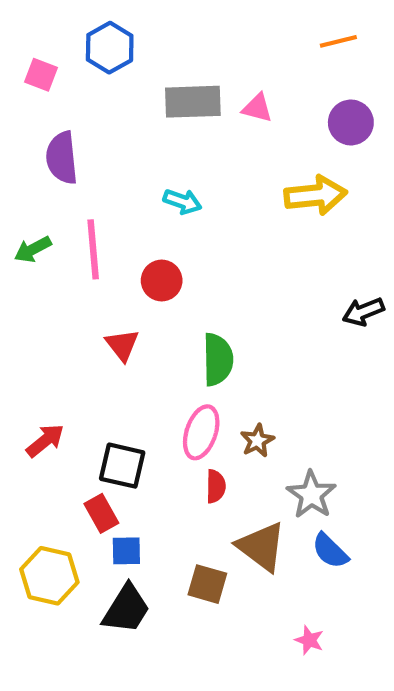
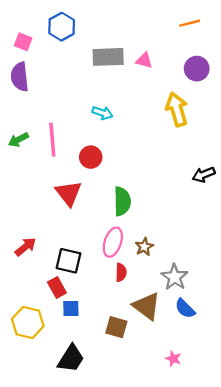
purple semicircle: (62, 158) -> (20, 77), moved
yellow arrow: (316, 195) -> (177, 109), turned -100
red triangle: (122, 345) -> (69, 193), size x1.4
black trapezoid: (126, 609) -> (71, 359), moved

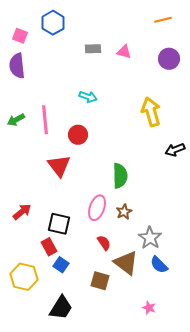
gray rectangle: (108, 57) -> (93, 49), size x0.6
yellow arrow: (177, 109) -> (151, 112), moved
green semicircle: (122, 201) -> (120, 176), moved
red semicircle: (121, 272) -> (104, 243), moved, turned -35
blue square: (71, 308) -> (61, 265), turned 35

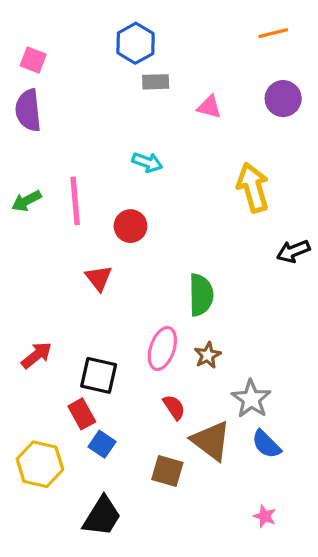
blue hexagon: (53, 23) -> (136, 43), moved
pink triangle: (124, 52) -> (209, 107), moved
red triangle: (59, 166) -> (99, 278), size x0.7
pink star: (149, 308) -> (265, 516), moved

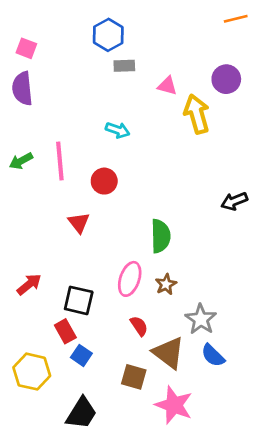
orange line: (273, 33) -> (236, 19), moved
yellow arrow: (253, 187) -> (197, 114), moved
pink star: (265, 516) -> (174, 405), moved, size x2.0

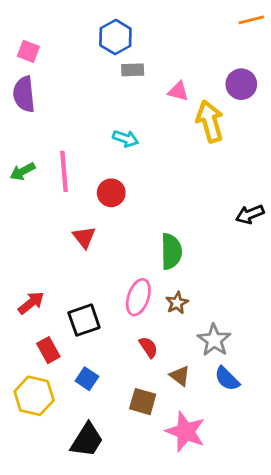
black square: (79, 300) -> (84, 320), turned -32
red rectangle: (65, 331) -> (48, 350), moved
brown triangle: (169, 353) -> (180, 376), size x0.6

